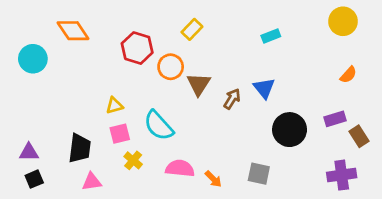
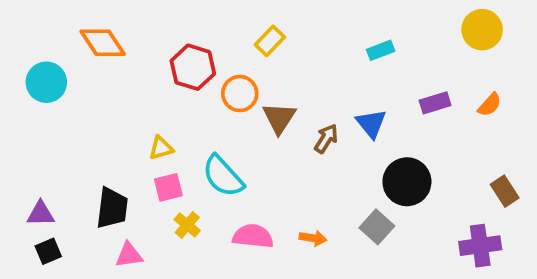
purple rectangle: (335, 119) -> (435, 103), moved
gray square: (259, 174) -> (377, 227), moved, turned 30
orange arrow: (213, 179) -> (313, 238), moved, turned -36

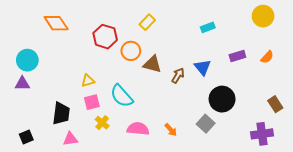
cyan circle: (46, 82) -> (27, 60), moved
brown triangle: (279, 118) -> (152, 64), turned -48
purple triangle: (41, 214) -> (22, 84), moved
orange arrow: (313, 238) -> (171, 130), turned 40

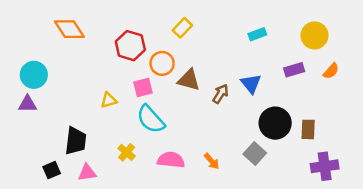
yellow circle: (263, 16) -> (314, 35), moved
pink square: (92, 102) -> (143, 88), moved
brown rectangle: (275, 104) -> (308, 129), moved, turned 35
black square: (26, 137) -> (52, 170), moved

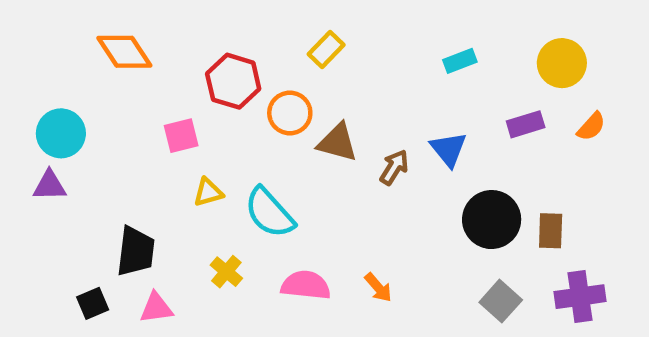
pink square: (143, 88) -> (181, 136), moved
yellow triangle: (109, 100) -> (208, 192), moved
gray square: (255, 154) -> (501, 301), moved

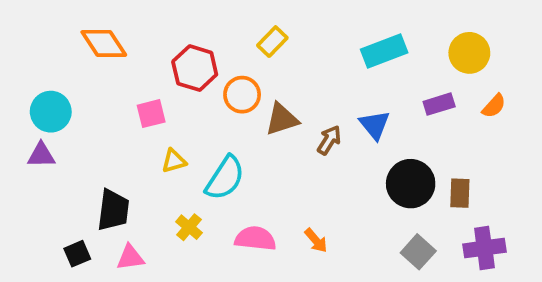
cyan rectangle: (460, 61) -> (384, 51), size x1.6
brown triangle: (337, 142) -> (282, 119), turned -33
cyan semicircle: (269, 213) -> (225, 178), turned -105

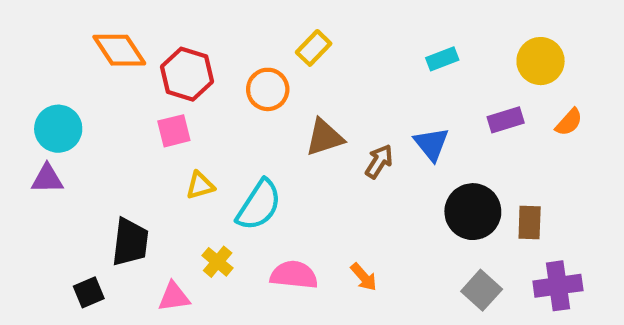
cyan rectangle: (384, 51) -> (442, 59), size x0.6
red hexagon: (195, 68) -> (187, 74), moved
orange circle: (242, 95) -> (268, 89), moved
pink triangle: (130, 257) -> (174, 297), moved

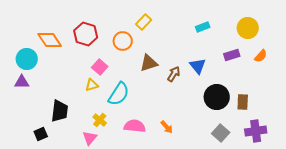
orange diamond: (119, 50) -> (50, 40), moved
pink square: (174, 131) -> (100, 67), moved, turned -35
pink triangle: (174, 297) -> (90, 138), moved, turned -42

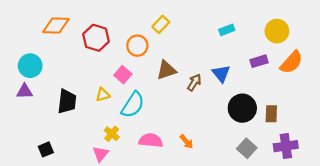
orange diamond: (50, 40) -> (56, 25), moved, turned -55
orange semicircle: (261, 56) -> (291, 62), size x1.6
pink square: (100, 67) -> (123, 75), moved
black trapezoid: (60, 111) -> (67, 101), moved

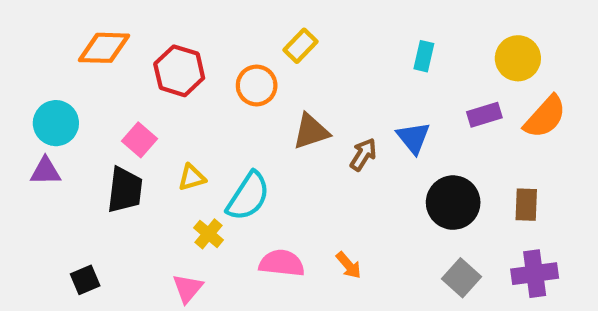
cyan rectangle: (227, 30) -> (424, 56), turned -56
pink square: (123, 75) -> (140, 140), moved
brown rectangle: (271, 114) -> (526, 205), moved
yellow cross: (112, 134) -> (209, 234), moved

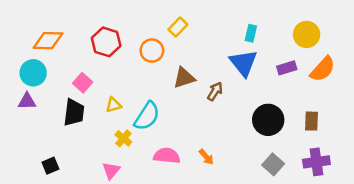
orange diamond: (104, 48) -> (48, 41), moved
blue triangle: (413, 138) -> (243, 63), moved, size x1.4

